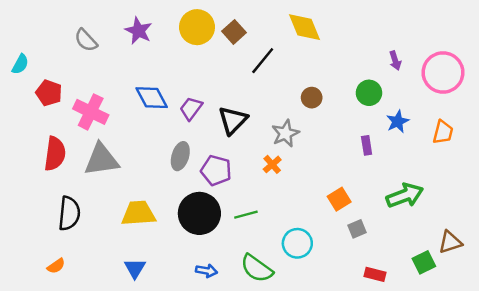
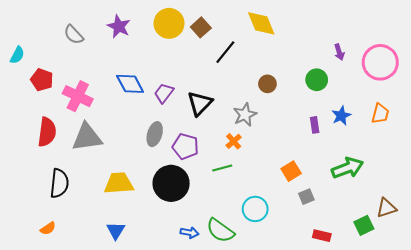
blue star: (398, 121) -> (341, 116), moved
green line: (246, 215) -> (222, 168), moved
blue arrow: (207, 271) -> (190, 233), moved

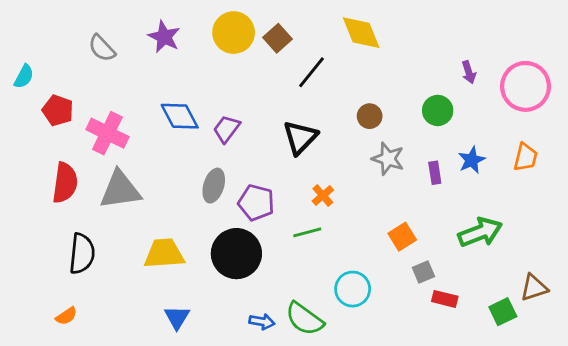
black triangle: (200, 103) -> (300, 137), moved
gray star: (245, 115) -> (388, 159), moved, turned -30
blue triangle: (116, 231) -> (177, 317), moved
red rectangle: (322, 236) -> (445, 299), moved

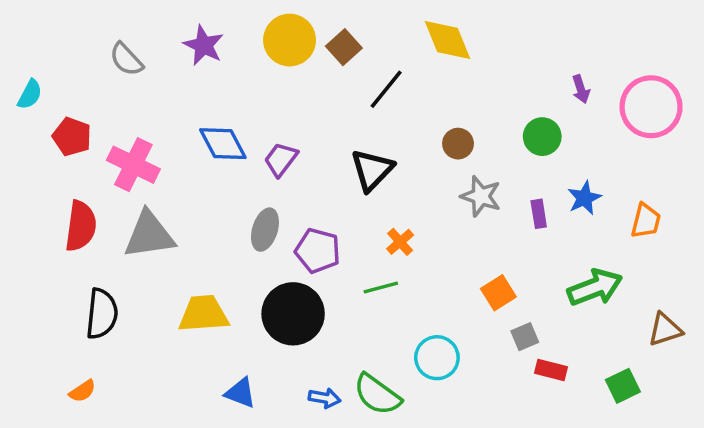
orange trapezoid: (525, 157) -> (646, 221), moved
brown triangle: (534, 288) -> (665, 330), moved
blue triangle: (177, 317) -> (240, 393), moved, turned -40

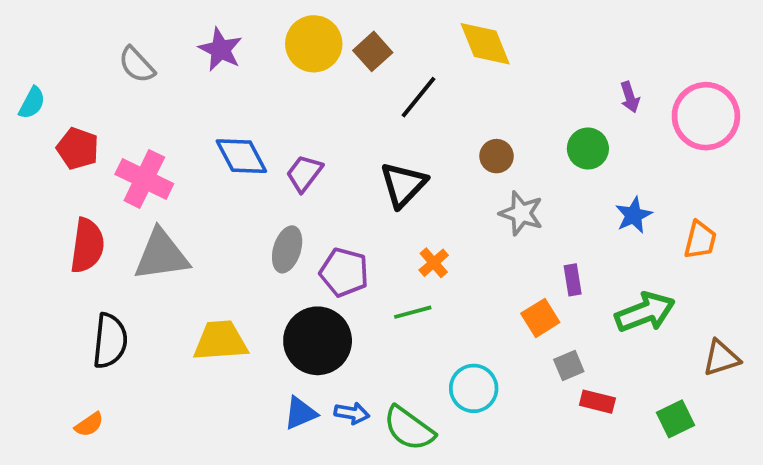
purple rectangle: (539, 214) -> (573, 280), moved
blue triangle: (240, 393) -> (300, 413), moved, turned -44
blue arrow: (325, 398) -> (352, 413), moved

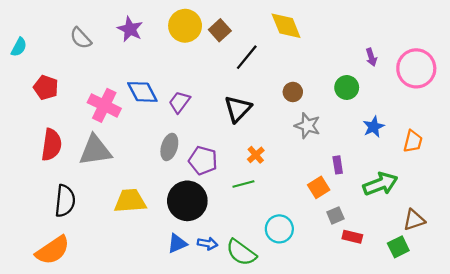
cyan semicircle: (32, 103) -> (19, 47), moved
pink cross: (144, 179) -> (104, 105), moved
brown triangle: (721, 358) -> (414, 220), moved
orange semicircle: (89, 425) -> (53, 250), size x2.0

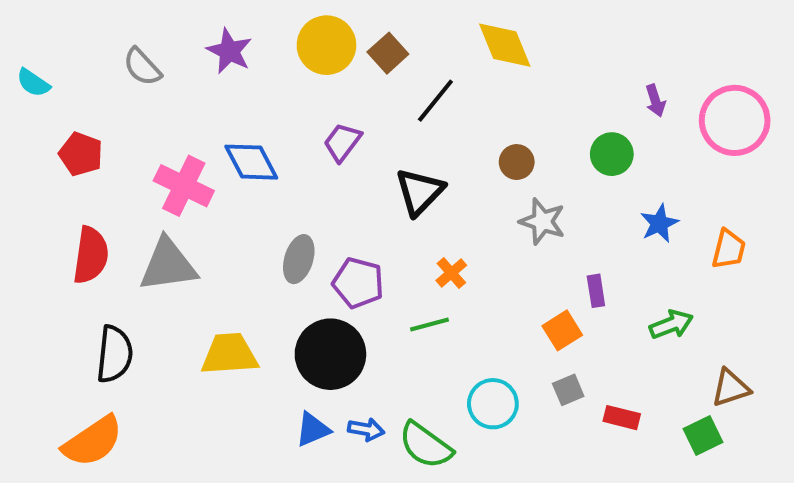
cyan semicircle: (19, 47) -> (33, 83), turned 96
purple trapezoid: (179, 102) -> (342, 142), moved
green arrow: (380, 184) -> (671, 324), size x0.7
gray square: (335, 215) -> (568, 390), moved

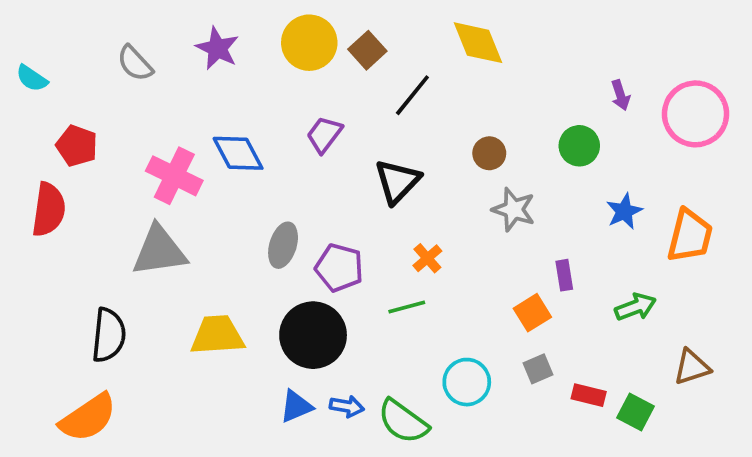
orange trapezoid: (729, 249) -> (690, 236), size x1.4
red semicircle: (91, 255) -> (49, 210), moved
green square: (703, 435) -> (636, 412), moved, turned -36

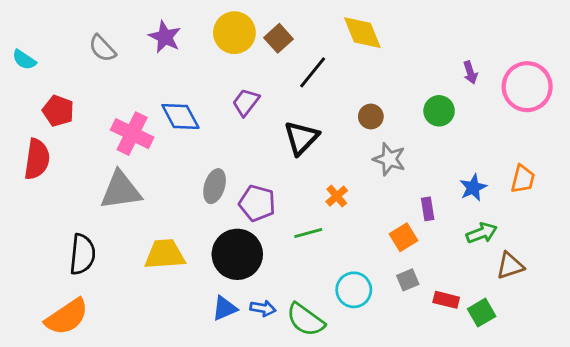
blue star: (624, 211) -> (473, 188), moved
orange trapezoid: (690, 236) -> (523, 179), size x0.7
orange cross: (427, 258) -> (337, 196), moved
brown triangle: (692, 367) -> (510, 266), moved
green square: (636, 412) -> (482, 313), turned 32

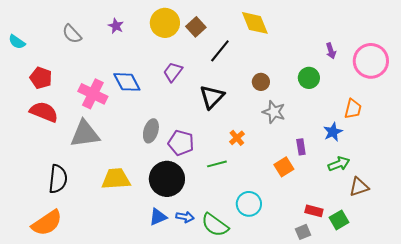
purple star: (165, 37) -> (116, 26), size x0.7
red semicircle: (37, 159) -> (44, 112), moved, turned -76
orange trapezoid: (523, 179) -> (353, 109), moved
gray square: (408, 280) -> (303, 232), moved

